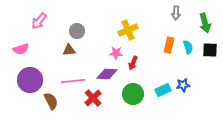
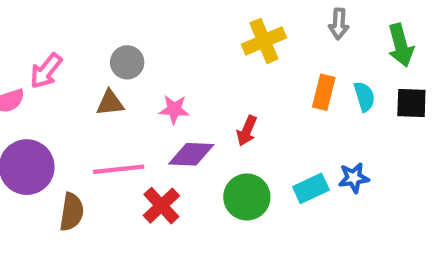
pink arrow: (39, 21) -> (46, 71), moved
yellow cross: (128, 30) -> (264, 41), moved
pink star: (116, 53) -> (174, 109), moved
brown semicircle: (51, 101) -> (72, 212), turned 36

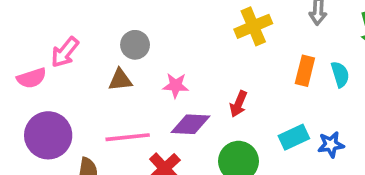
cyan rectangle: (311, 188) -> (294, 137), moved

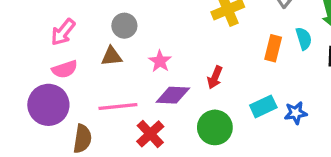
cyan semicircle: (340, 74) -> (304, 39), moved
pink semicircle: (32, 78) -> (65, 69), moved
pink star: (176, 85) -> (160, 61), turned 30

